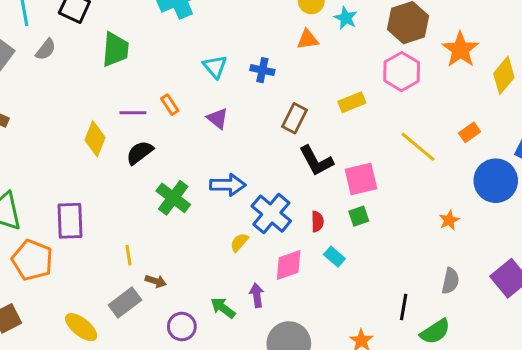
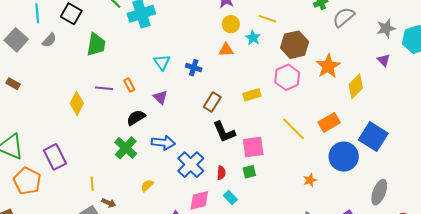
orange rectangle: (470, 132) -> (329, 122), size x1.5
black semicircle: (140, 153) -> (136, 118), moved
purple rectangle: (70, 221) -> (55, 157), turned -30
yellow semicircle: (239, 242) -> (147, 186), moved

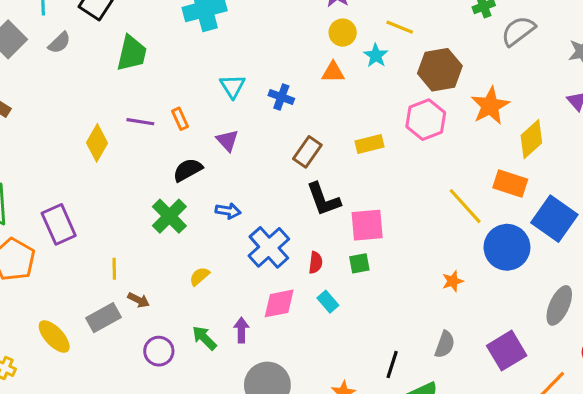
orange rectangle: (329, 122) -> (510, 183), moved, turned 45
yellow line: (294, 129) -> (465, 206), moved
blue arrow: (163, 143) -> (228, 211), size x0.7

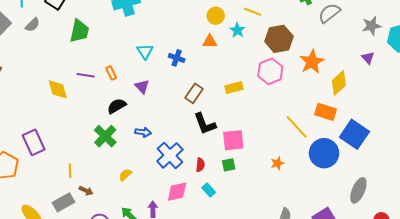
yellow diamond: (97, 143) -> (58, 89), turned -45
orange star: (453, 281) -> (277, 163), moved

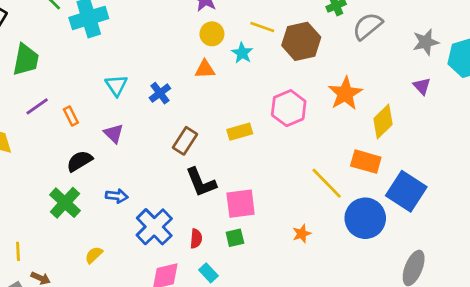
brown hexagon: (279, 39) -> (301, 41), moved
blue cross: (177, 58) -> (160, 93), turned 35
purple line: (86, 75) -> (37, 106), moved, turned -42

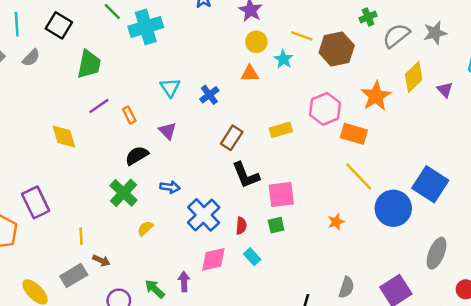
gray star: (426, 42) -> (435, 33), moved
yellow diamond: (383, 122) -> (414, 77), moved
orange rectangle: (366, 162) -> (354, 134), moved
yellow semicircle: (94, 255) -> (145, 228), moved

